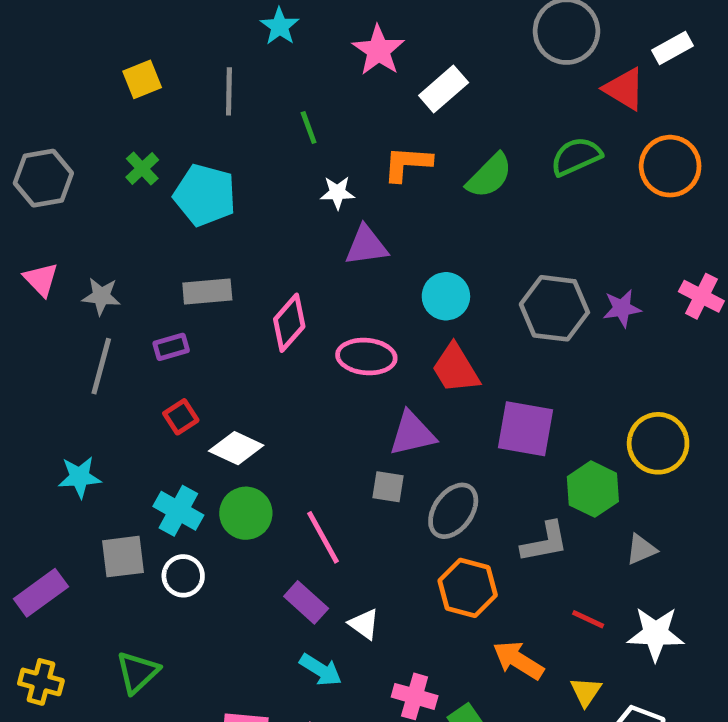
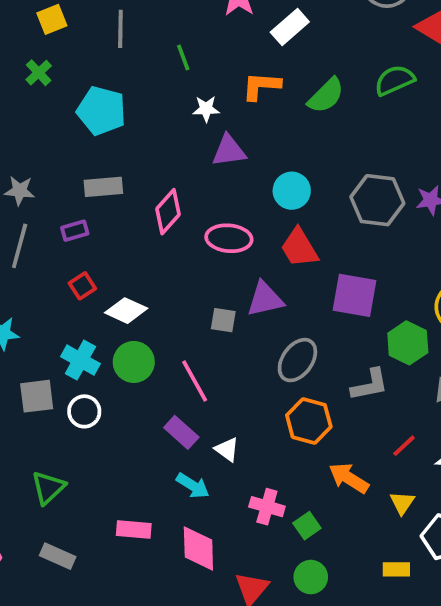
green cross: (142, 168) -> (39, 73), moved
gray square: (388, 487) -> (223, 320), moved
red line: (588, 619) -> (404, 446), turned -68

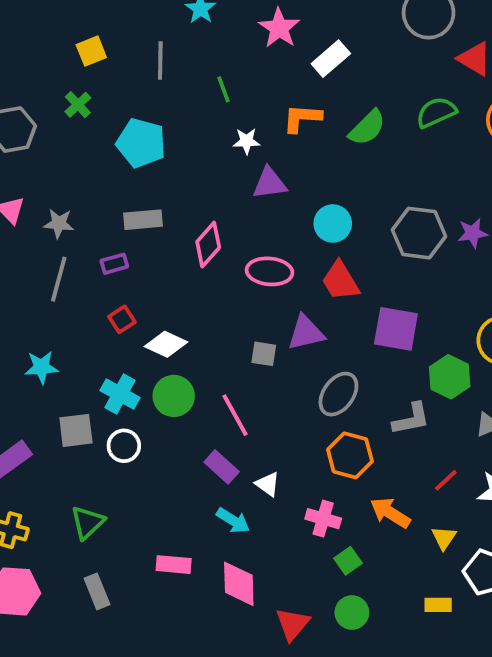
pink cross: (267, 507) -> (323, 519), moved
gray rectangle: (58, 556) -> (97, 591), turned 44

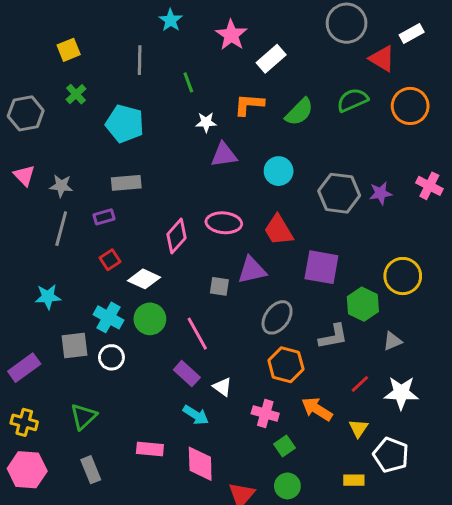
yellow square: (91, 51) -> (69, 50), moved
cyan circle: (333, 223) -> (279, 171), moved
pink diamond: (208, 245) -> (177, 236), moved

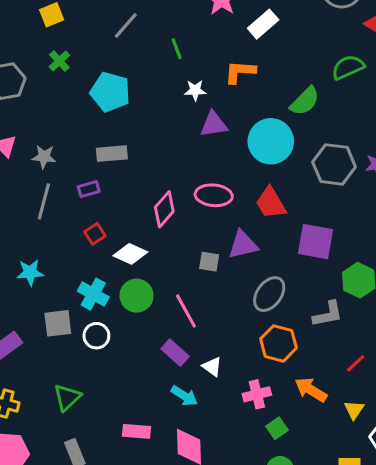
gray line: (140, 60) -> (126, 26), turned 40
green semicircle: (299, 112) -> (305, 101), moved
cyan circle: (279, 171) -> (271, 141), size x1.5
pink cross: (265, 414) -> (257, 394), turned -30

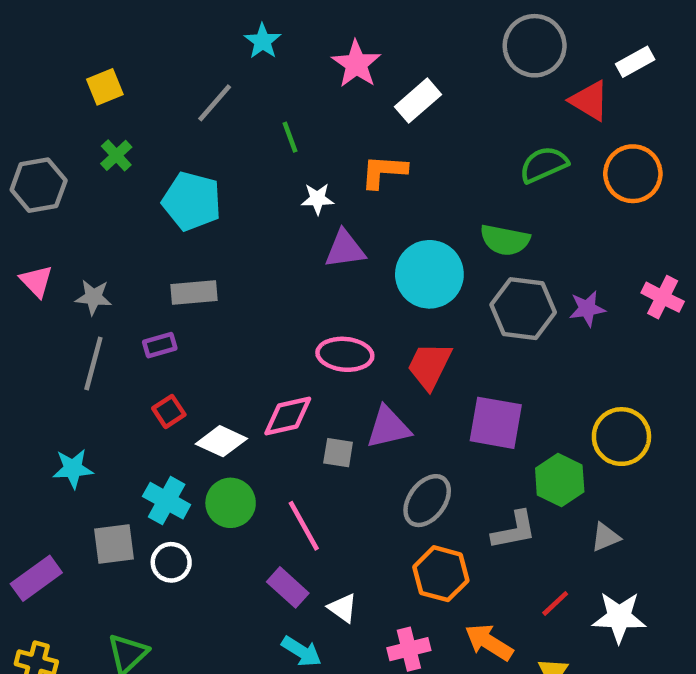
green semicircle: (305, 101) -> (505, 240), moved, turned 56
red trapezoid: (271, 203) -> (429, 366), turned 57
pink diamond: (164, 209) -> (288, 416), moved, turned 36

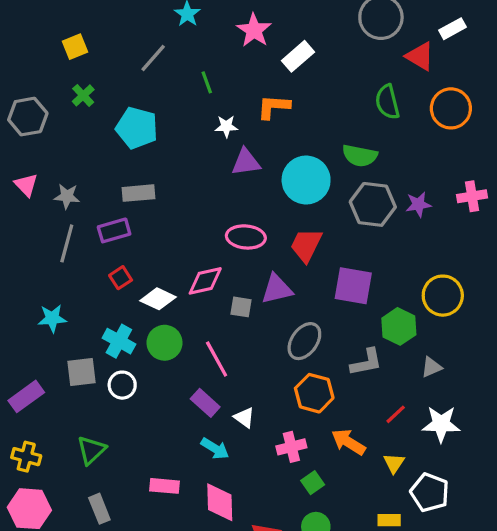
green semicircle: (544, 165) -> (387, 102), turned -80
pink cross: (663, 297) -> (472, 196), turned -36
purple rectangle: (160, 345) -> (114, 230), size x1.4

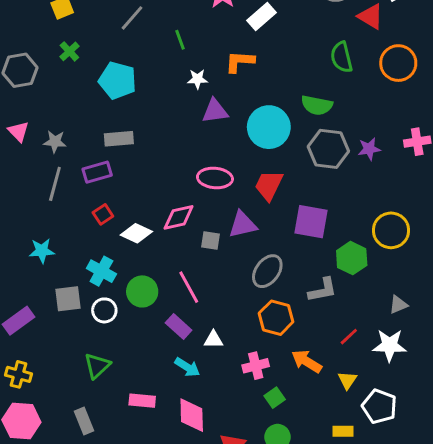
green circle: (165, 343) -> (142, 291), moved
gray triangle: (431, 367) -> (398, 305), moved
white triangle: (244, 418) -> (213, 340), turned -36
green triangle: (91, 450) -> (97, 366), moved

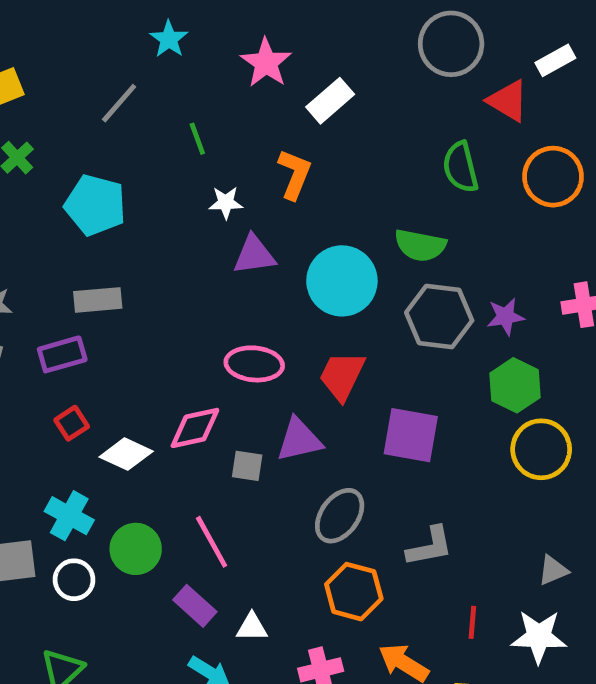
orange L-shape: (240, 62) -> (295, 174), turned 108
green hexagon: (352, 258) -> (515, 385), moved
red line: (349, 337) -> (472, 622), turned -42

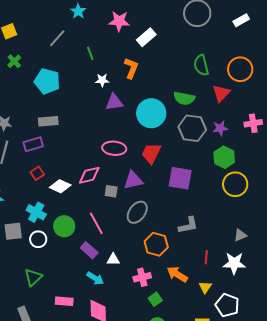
pink star: (266, 63) -> (119, 21), turned -30
red triangle: (508, 101) -> (221, 93), moved, turned 42
gray ellipse: (340, 516) -> (137, 212), moved

